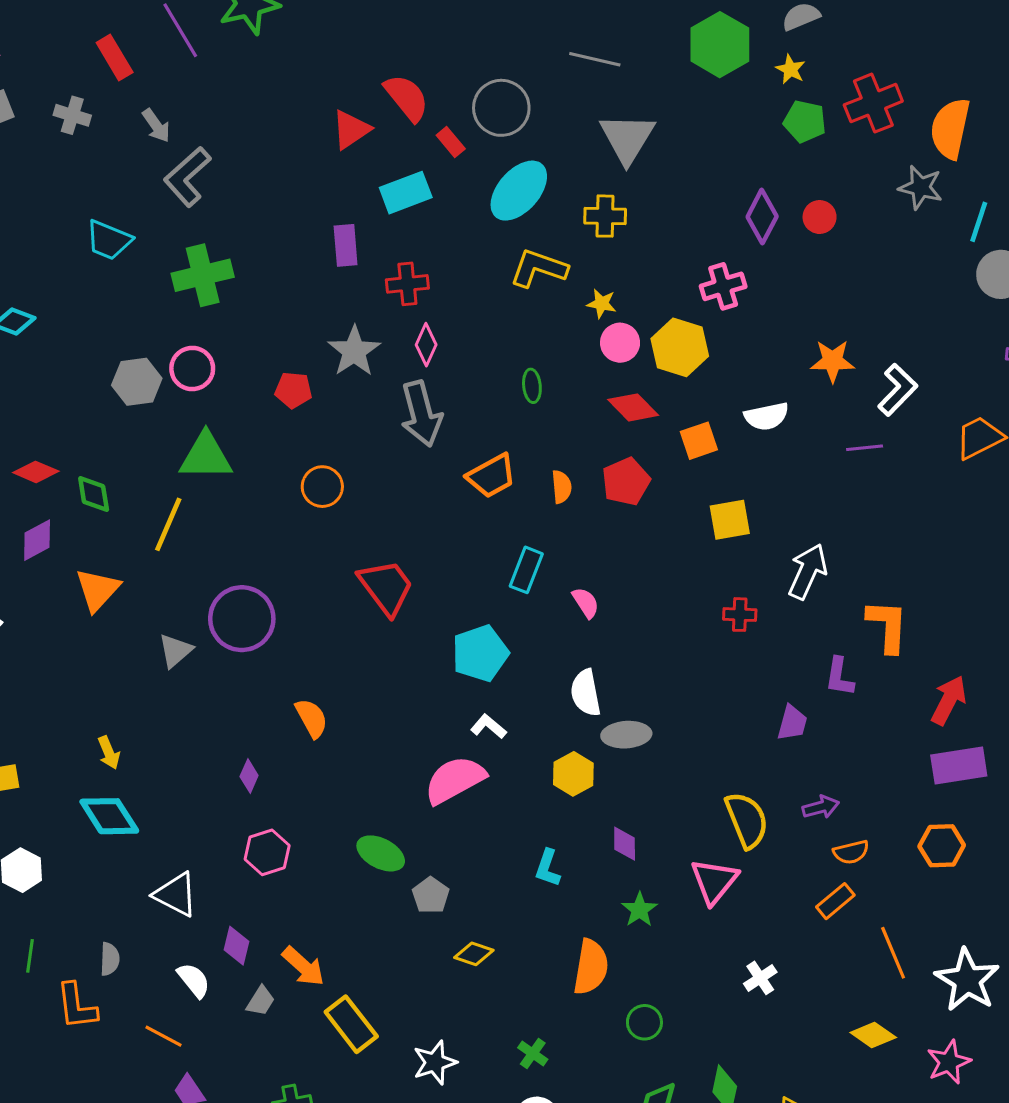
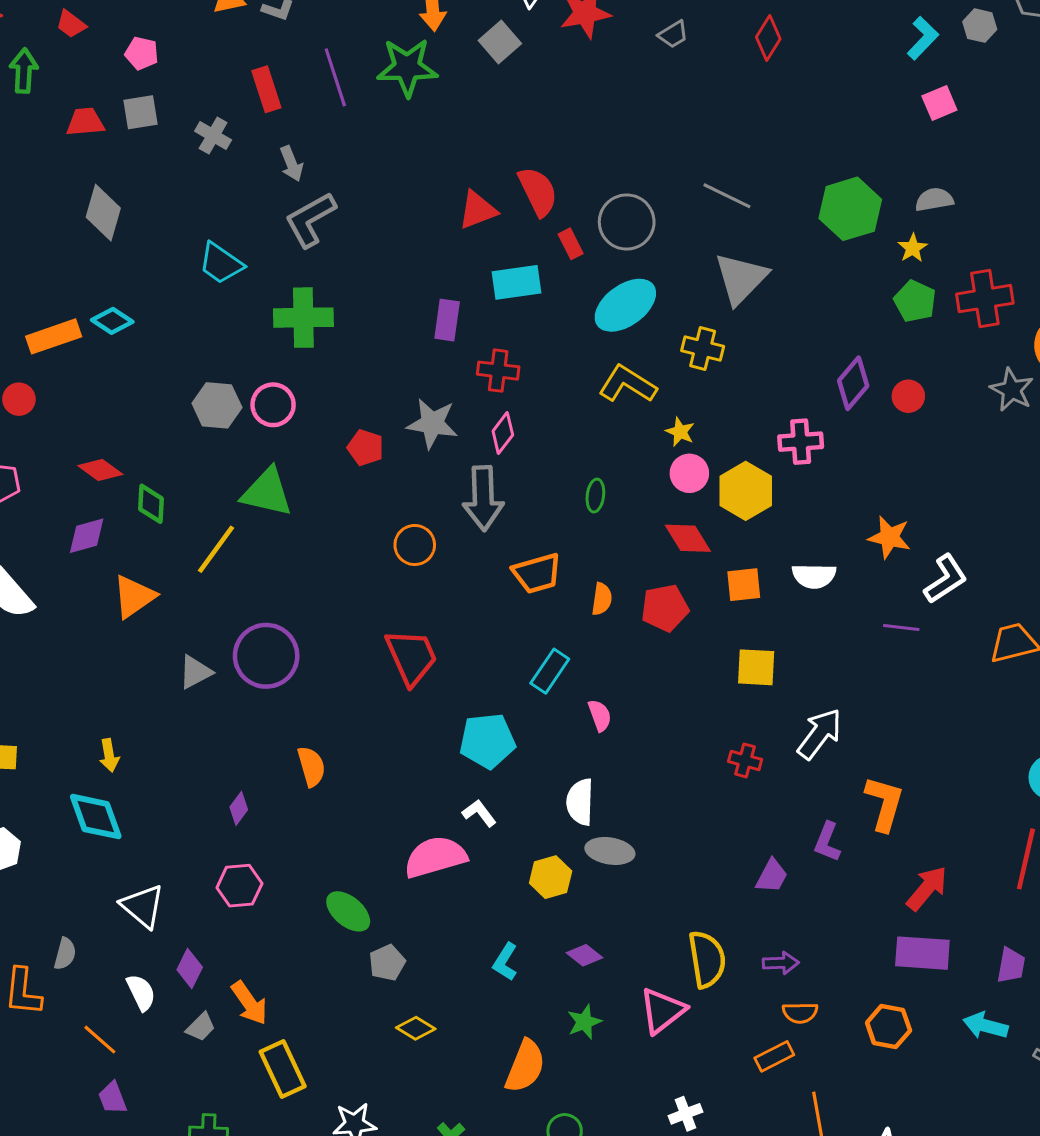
gray star: (354, 351) -> (432, 424), turned 30
orange circle: (322, 487) -> (415, 545), moved
purple diamond: (625, 844) -> (584, 955), turned -64

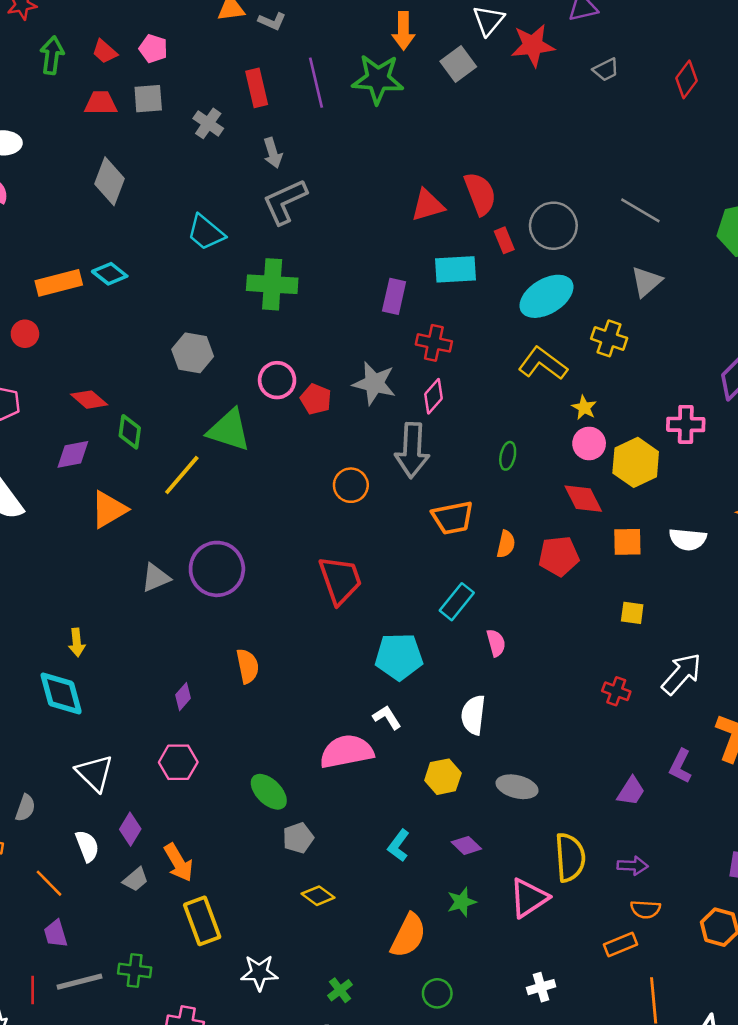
red trapezoid: (71, 24) -> (105, 52), moved
gray triangle: (741, 278) -> (646, 282), size x0.7
pink circle: (273, 405) -> (277, 380), moved
yellow square: (756, 667) -> (632, 613), size x0.7
gray ellipse: (610, 851) -> (517, 787), moved

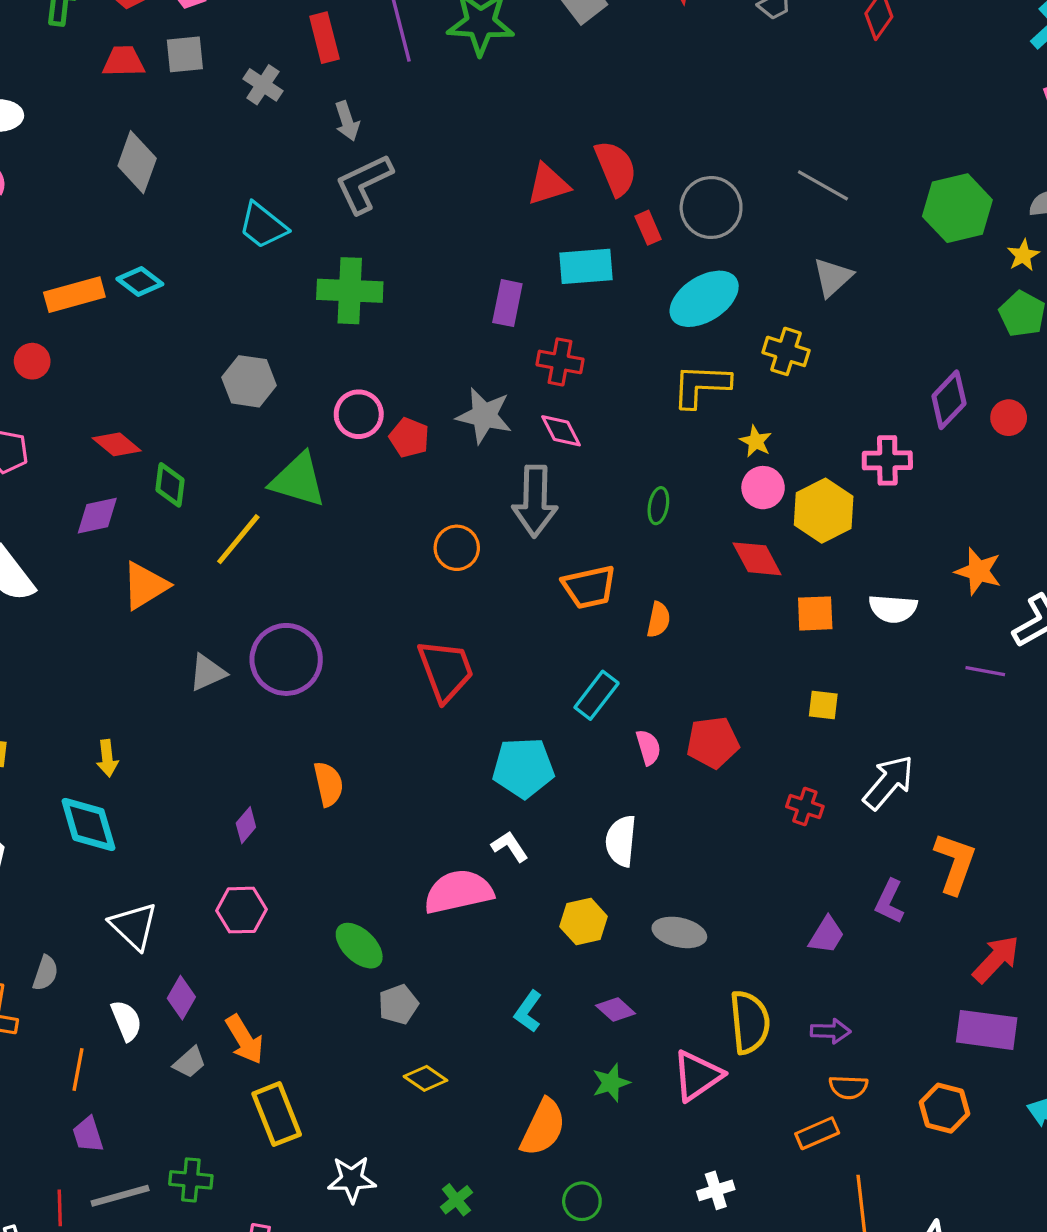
yellow L-shape: (543, 363) -> (701, 386), turned -33
pink diamond: (433, 396) -> (561, 431), turned -68
red pentagon: (559, 556) -> (713, 742), moved
orange line: (49, 883) -> (78, 1070), turned 56

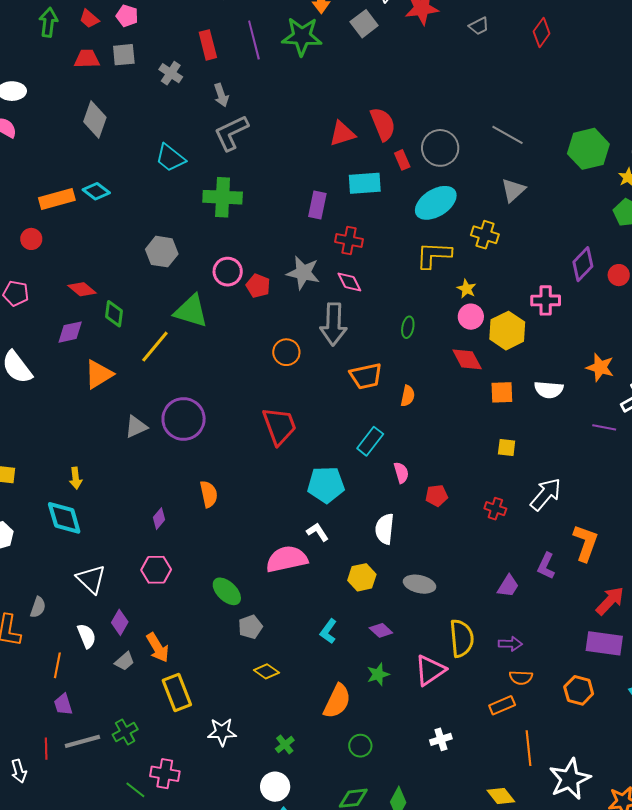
red pentagon: (713, 742) -> (437, 496), moved, size x0.7
green cross: (191, 1180) -> (125, 732), turned -35

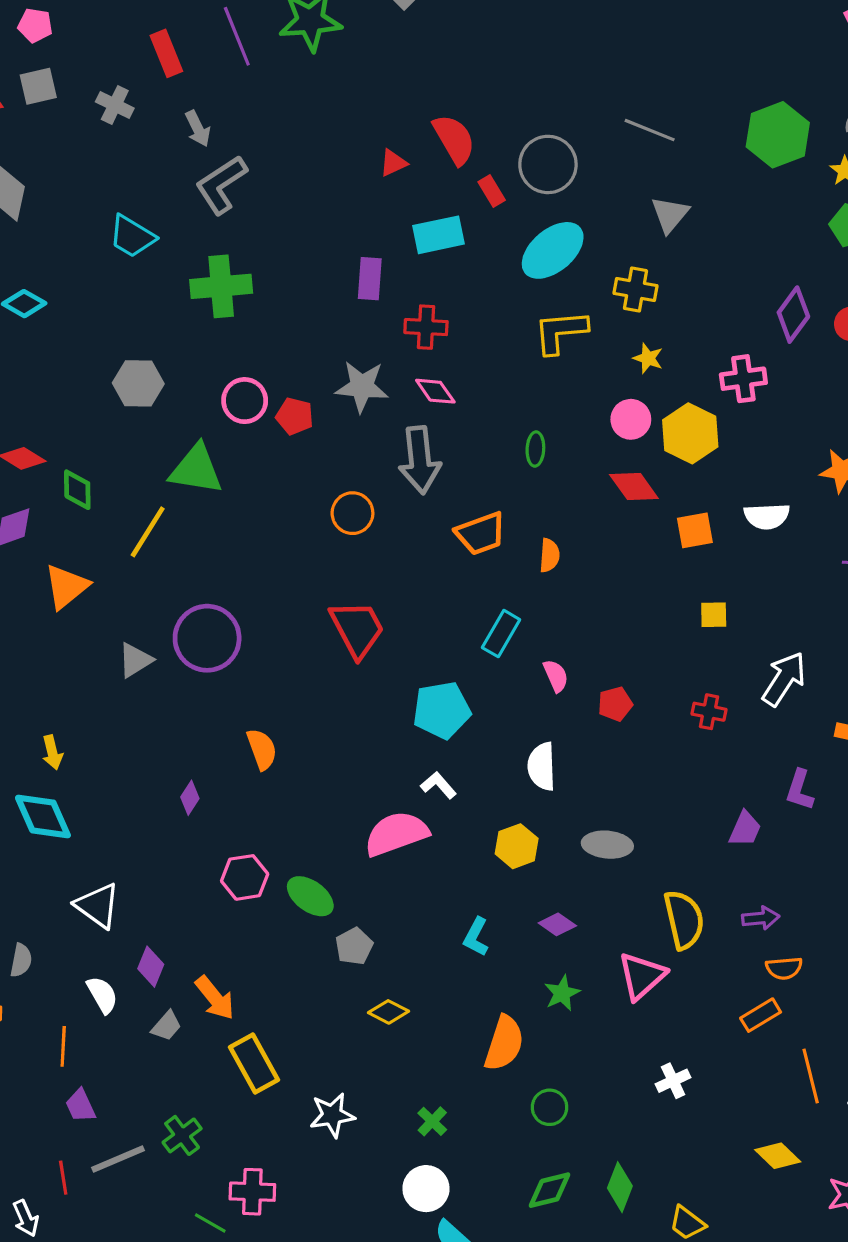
red triangle: (342, 134) -> (393, 163), size x0.7
yellow star: (467, 289) -> (648, 358), moved
pink hexagon: (156, 570) -> (245, 877), moved

